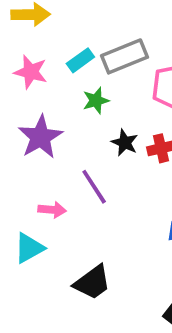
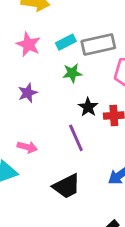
purple star: (40, 137) -> (28, 93), size x0.6
purple line: (94, 187) -> (76, 138), moved
black trapezoid: (92, 282) -> (67, 186), moved

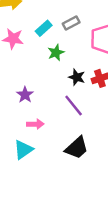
gray rectangle: (98, 45) -> (71, 23), size x0.6
purple star: (28, 93) -> (25, 95), moved

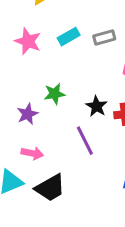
green star: (56, 53) -> (55, 94), moved
black trapezoid: (77, 148) -> (50, 188), moved

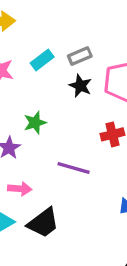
black star: (96, 106) -> (80, 86), moved
purple line: (85, 141) -> (74, 168), turned -40

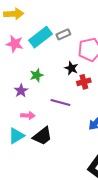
cyan rectangle: (42, 60) -> (40, 37), size x1.6
black star: (80, 86) -> (71, 68), moved

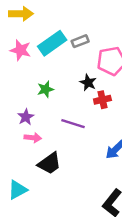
purple star: (21, 91) -> (26, 117), moved
cyan triangle: (16, 136) -> (18, 190), moved

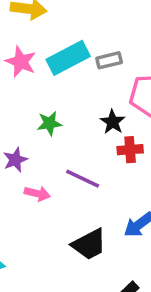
pink arrow: (33, 138) -> (37, 194), moved
black trapezoid: (49, 163) -> (89, 244), moved

